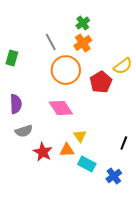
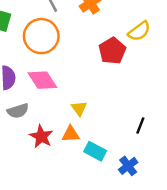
orange circle: (66, 70) -> (41, 36), moved
pink diamond: (61, 108) -> (42, 80), moved
yellow triangle: (80, 136) -> (79, 108), moved

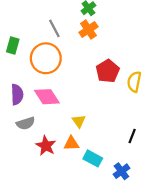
yellow semicircle: (139, 31) -> (134, 82), moved, turned 138

